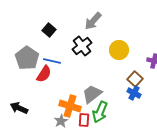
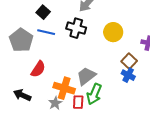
black cross: (82, 46) -> (76, 28), turned -36
blue line: (52, 61) -> (46, 32), moved
red semicircle: (44, 74) -> (38, 69), moved
black arrow: (19, 108) -> (22, 95), moved

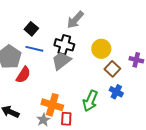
brown square: (129, 61) -> (112, 69), moved
red semicircle: (38, 69) -> (23, 75), moved
gray trapezoid: (86, 76) -> (61, 61), moved
green arrow: (94, 94) -> (90, 101), moved

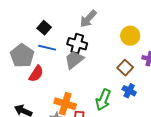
yellow circle: (101, 49) -> (130, 36), moved

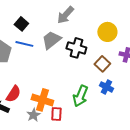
black cross: (77, 44) -> (76, 48), moved
gray trapezoid: (74, 60) -> (51, 40), moved
red semicircle: (36, 74) -> (13, 94), moved

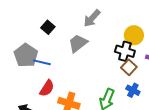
blue line: (24, 44) -> (42, 62), moved
black cross: (76, 48) -> (125, 51), moved
red semicircle: (13, 94) -> (47, 88), moved

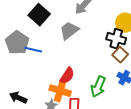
black square: (48, 27) -> (39, 15), size x1.5
red semicircle: (47, 88) -> (67, 76), moved

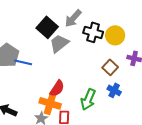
black square: (39, 15) -> (47, 27), moved
black cross: (116, 39) -> (93, 32), moved

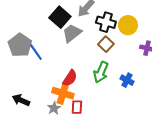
blue line: (23, 62) -> (36, 52), turned 42
brown square: (110, 67) -> (106, 44), moved
green arrow: (88, 99) -> (101, 72), moved

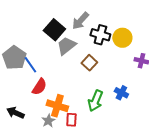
brown square: (106, 44) -> (89, 63), moved
green arrow: (101, 72) -> (95, 101), moved
red semicircle: (70, 78) -> (39, 87), moved

